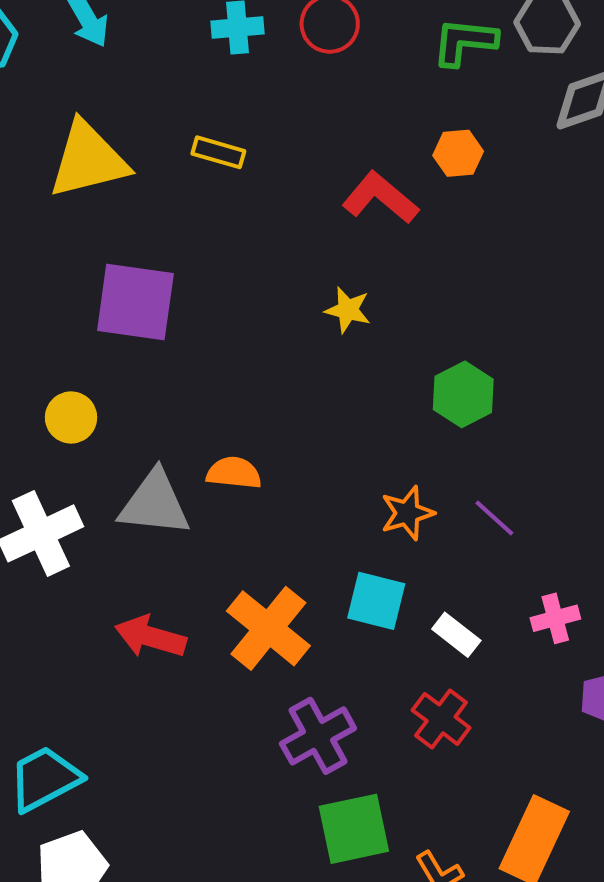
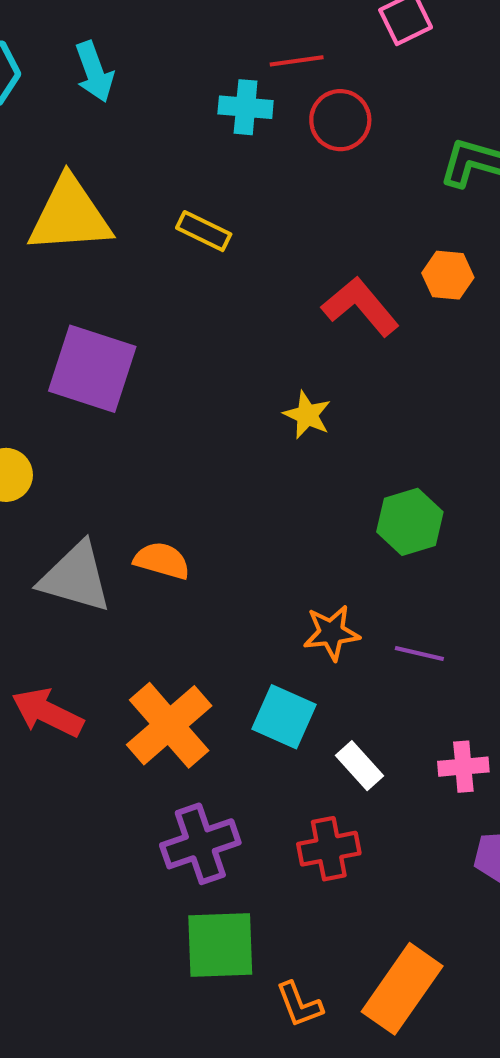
purple line: (494, 518) -> (419, 653), turned -39
red cross: (441, 719) -> (329, 849), turned 32

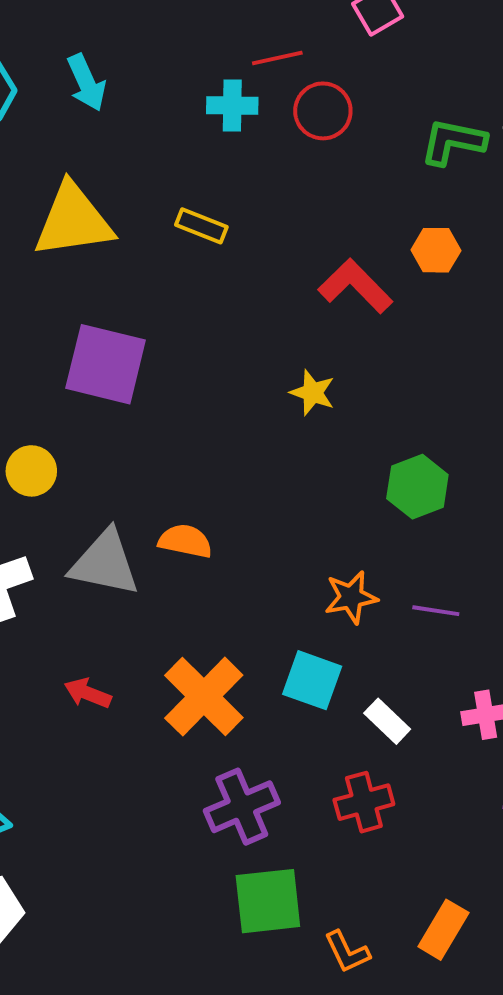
red arrow: (47, 713) -> (88, 693), size x0.7
orange rectangle: (402, 989) -> (443, 930), size x0.7

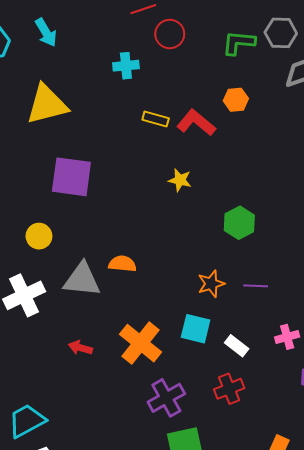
cyan cross: (232, 106) -> (126, 66), moved
yellow rectangle: (201, 226) -> (156, 119), moved

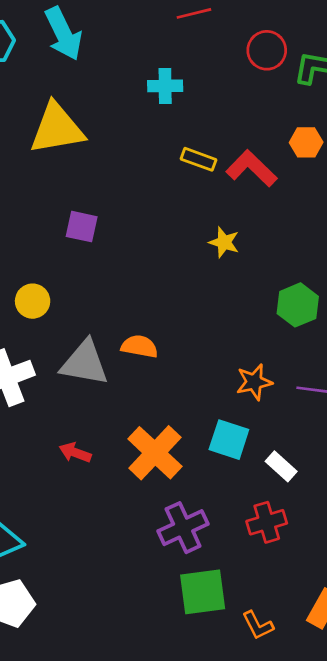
cyan arrow: (46, 32) -> (63, 34), size x1.4
red circle: (170, 34) -> (267, 50), moved
purple square: (71, 177) -> (82, 227), size x0.6

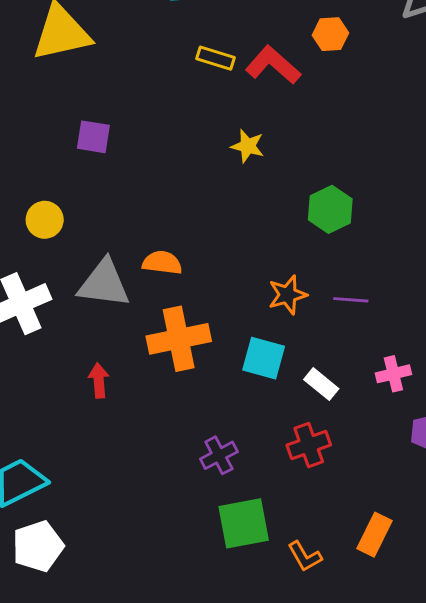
red arrow: (75, 453) -> (99, 380), turned 68
orange cross: (155, 453) -> (179, 339), moved, turned 38
purple cross: (183, 528) -> (219, 455), size x0.7

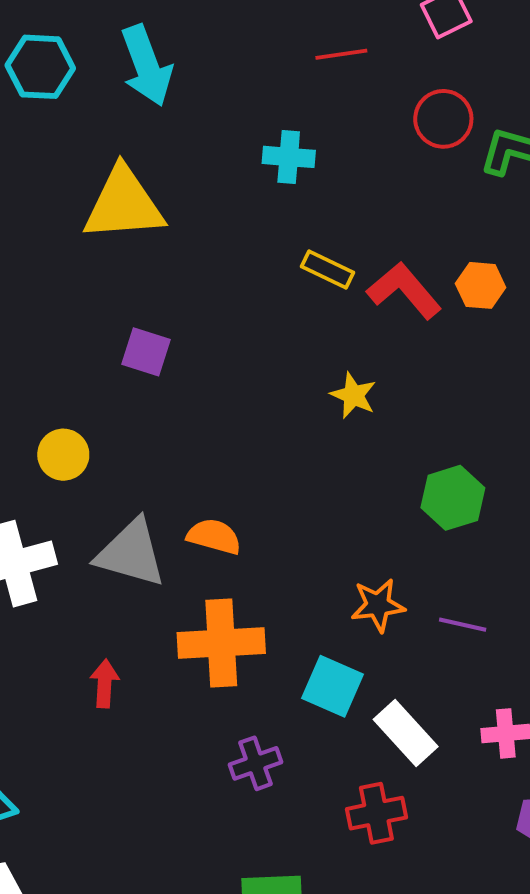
orange hexagon: (330, 34) -> (481, 285), moved
white rectangle: (321, 384) -> (406, 733), size x1.4
purple cross: (219, 455) -> (256, 763), moved

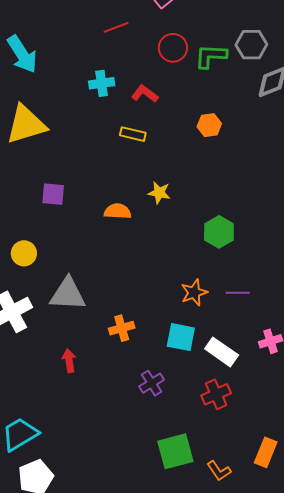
red L-shape: (404, 291) -> (145, 94), moved, size x0.7
orange semicircle: (214, 536) -> (118, 211), moved
orange cross: (221, 643) -> (122, 328), size x0.6

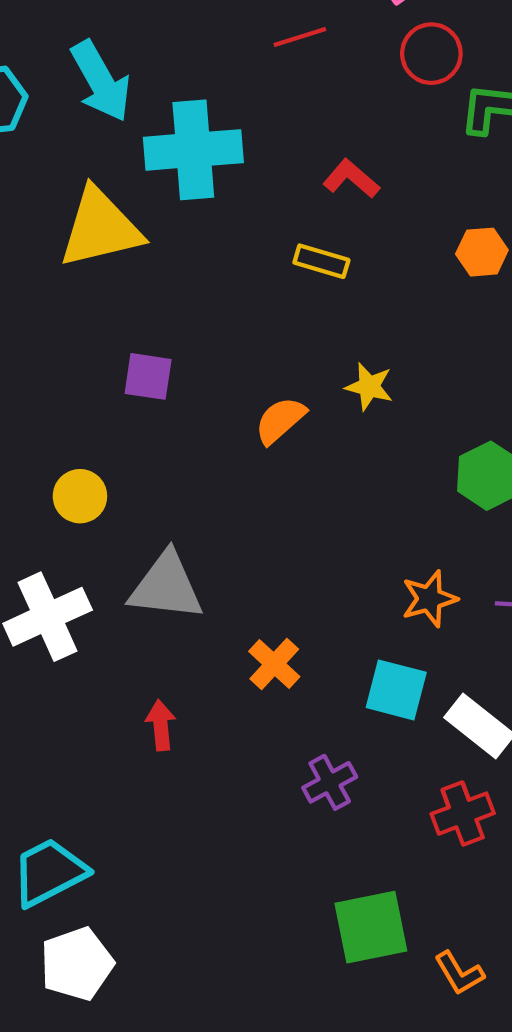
red circle: (173, 48) -> (431, 54), moved
cyan cross: (102, 83) -> (193, 150), moved, size x1.8
orange semicircle: (118, 211) -> (280, 420), turned -48
orange cross: (122, 328) -> (274, 664), turned -35

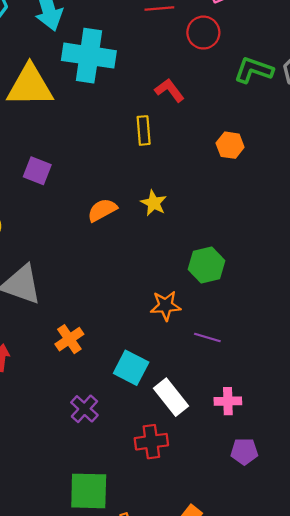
red circle: (431, 54) -> (203, 33), moved
yellow rectangle: (321, 261) -> (144, 130), turned 56
orange star: (429, 599) -> (166, 306), moved
purple cross: (330, 782) -> (84, 409), turned -32

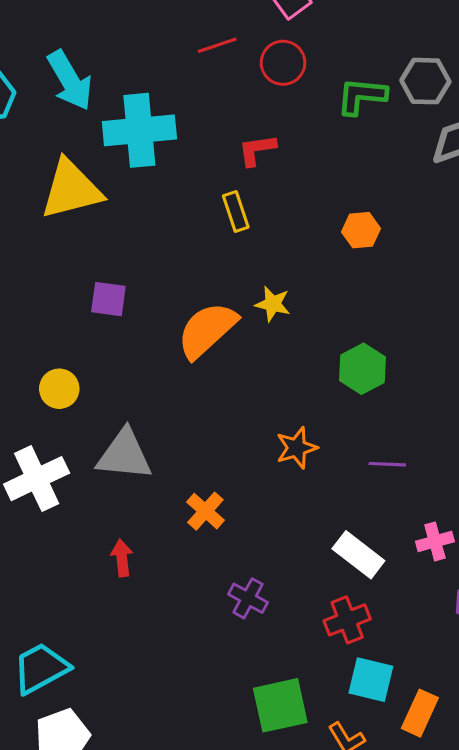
red L-shape: (169, 90) -> (257, 150), turned -48
orange hexagon: (230, 145) -> (361, 230), moved
orange semicircle: (102, 210) -> (207, 330), size x1.6
orange star: (166, 306) -> (297, 448), moved
cyan square: (131, 368) -> (371, 680), moved

